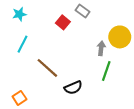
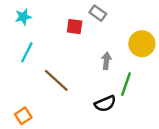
red square: (63, 22) -> (75, 27), turned -32
gray arrow: (101, 48) -> (106, 61), moved
black semicircle: (73, 88) -> (105, 104), moved

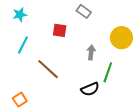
red square: (75, 27) -> (60, 30), moved

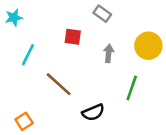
cyan star: (20, 15) -> (14, 18), moved
gray arrow: (91, 52) -> (109, 53), moved
black semicircle: (90, 89) -> (93, 112), moved

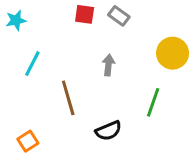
red square: (73, 37) -> (85, 14), moved
gray arrow: (109, 53) -> (108, 65), moved
brown line: (59, 84) -> (68, 98), turned 32

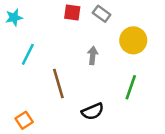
yellow circle: (173, 53) -> (133, 40), moved

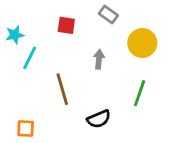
red square: (72, 12) -> (66, 25), moved
cyan star: (14, 18) -> (15, 35), moved
orange square: (24, 120) -> (26, 128), turned 36

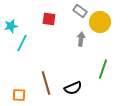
yellow circle: (142, 43) -> (100, 22), moved
gray arrow: (99, 59) -> (81, 39), moved
brown line: (62, 89) -> (46, 83), moved

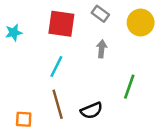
red square: (49, 19) -> (61, 24), size x1.6
yellow circle: (100, 22) -> (141, 23), moved
cyan line: (22, 43) -> (56, 66), moved

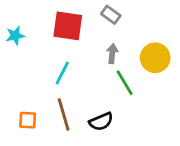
yellow circle: (141, 23) -> (155, 58), moved
green line: (129, 87) -> (125, 83), moved, turned -50
orange square: (24, 119) -> (28, 120), moved

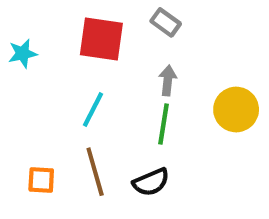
yellow circle: (155, 58) -> (236, 110), moved
green line: (125, 83) -> (164, 124), moved, turned 40

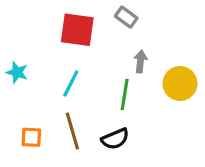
cyan star: (23, 54) -> (17, 72), moved, turned 30
gray arrow: (168, 80) -> (140, 61), moved

